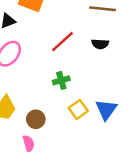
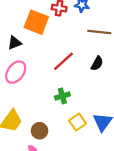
black semicircle: (100, 44) -> (97, 63), turned -64

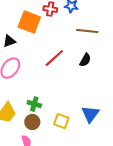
green cross: (62, 96) -> (34, 104), moved, turned 32
yellow square: (78, 122) -> (61, 121), moved, turned -35

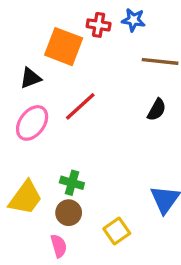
red line: (54, 58) -> (80, 106), moved
yellow square: (61, 121) -> (117, 231), moved, turned 35

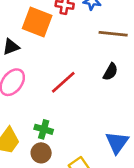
red line: (80, 106) -> (63, 82), moved

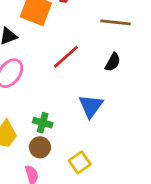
red line: (63, 82) -> (66, 57), moved
blue triangle: (117, 142) -> (91, 106), moved

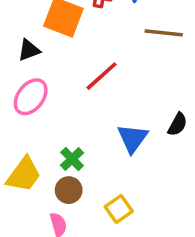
black semicircle: (113, 62) -> (178, 124), moved
green cross: (43, 123) -> (72, 159), turned 30

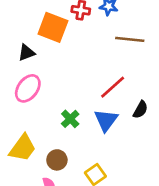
red line: (101, 76) -> (113, 87), moved
green cross: (72, 159) -> (70, 119), moved

